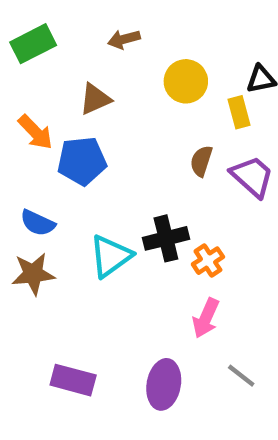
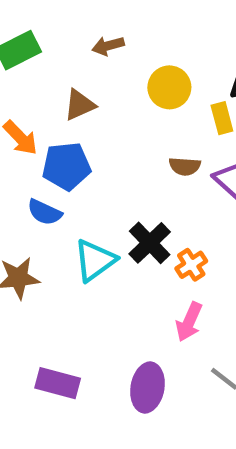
brown semicircle: (201, 161) -> (185, 166), turned -104
blue semicircle: (38, 223) -> (45, 212), moved
black cross: (166, 238) -> (150, 243), turned -30

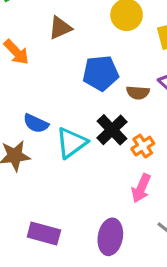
blue pentagon: (66, 166) -> (101, 73), moved
brown semicircle: (185, 166) -> (138, 93), moved
blue semicircle: (45, 212) -> (36, 123), moved

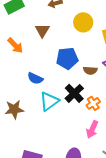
brown triangle: (60, 28) -> (42, 30), turned -35
blue semicircle: (36, 123) -> (35, 78), moved

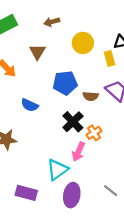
cyan triangle: (49, 101) -> (57, 170), moved
pink arrow: (92, 129) -> (78, 152), moved

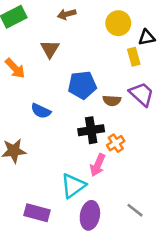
yellow circle: (83, 43) -> (118, 23), moved
black cross: (73, 122) -> (91, 130), turned 35

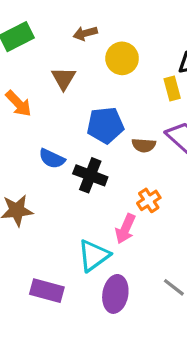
yellow circle: (118, 23) -> (122, 58), moved
black cross: (91, 130) -> (90, 175), moved, turned 30

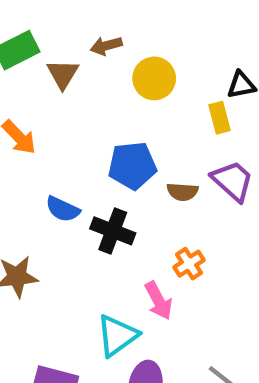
brown triangle: (64, 78) -> (63, 74), moved
pink arrow: (125, 229) -> (158, 301), turned -52

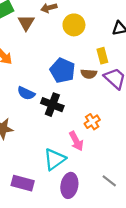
yellow rectangle: (219, 118) -> (102, 56), moved
blue pentagon: (132, 166) -> (63, 70), turned 30
brown semicircle: (182, 192) -> (89, 74), moved

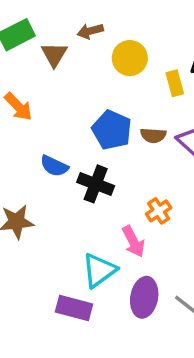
yellow rectangle: (102, 56) -> (175, 83), moved
purple rectangle: (23, 183) -> (74, 308), moved
purple ellipse: (69, 185) -> (144, 297), moved

